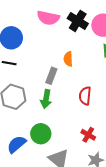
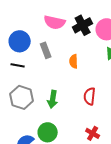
black cross: (78, 21) -> (83, 25), turned 30
gray rectangle: (51, 76) -> (46, 50), moved, turned -42

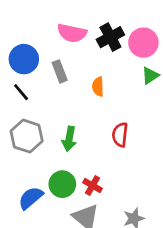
black line: (18, 65) -> (21, 92), turned 40
red cross: (93, 133) -> (93, 186), moved

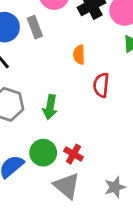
gray rectangle: (60, 71) -> (35, 27), moved
red semicircle: (120, 135) -> (101, 85), moved

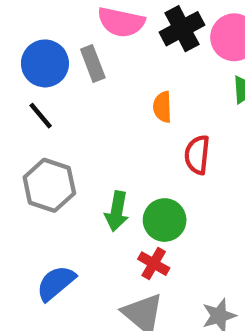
green arrow: (50, 107) -> (117, 211), moved
green circle: (43, 153) -> (165, 220), moved

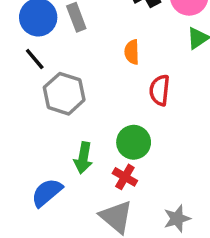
gray hexagon: (49, 185) -> (64, 94), moved
green arrow: (117, 211) -> (83, 158), moved

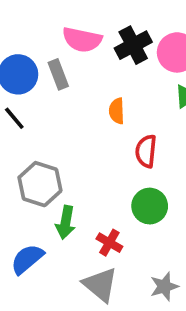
gray hexagon: (64, 94) -> (40, 184), moved
green circle: (134, 142) -> (150, 206), moved

